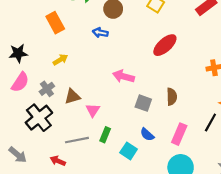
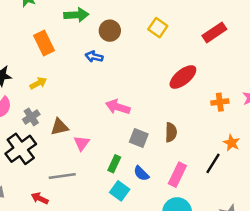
red ellipse: (165, 45) -> (183, 77), moved
yellow arrow: (60, 60) -> (38, 83), moved
green rectangle: (105, 135) -> (114, 164), moved

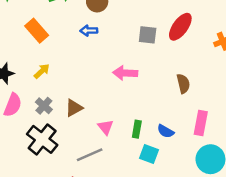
gray square: (139, 138) -> (148, 35), moved
pink triangle: (82, 143) -> (106, 127), moved

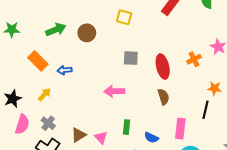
red ellipse: (180, 27) -> (163, 66), moved, turned -45
blue arrow: (89, 31) -> (65, 70), moved
brown triangle: (74, 108) -> (78, 135), moved
green rectangle: (137, 129) -> (126, 127), moved

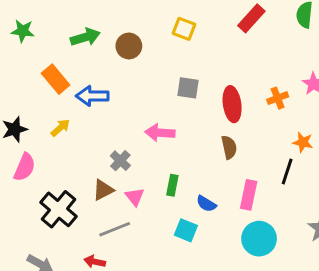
blue arrow: (65, 70) -> (92, 96), size x1.5
gray cross: (48, 123) -> (120, 161), moved

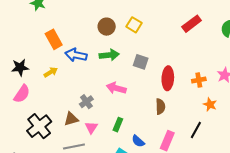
yellow square: (184, 29) -> (134, 25), moved
green arrow: (85, 37) -> (109, 55), moved
orange star: (303, 142) -> (210, 105), moved

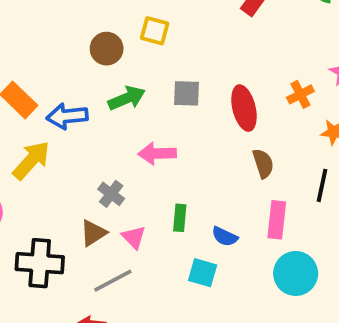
yellow arrow: (51, 72) -> (31, 160), size x1.6
brown semicircle: (160, 107) -> (263, 163), moved
black cross: (39, 126) -> (40, 263), turned -30

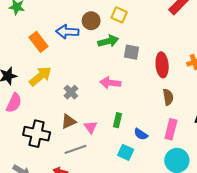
green arrow: (127, 98) -> (108, 41), moved
blue arrow: (67, 116) -> (67, 32), moved
gray cross: (111, 194) -> (71, 92), moved

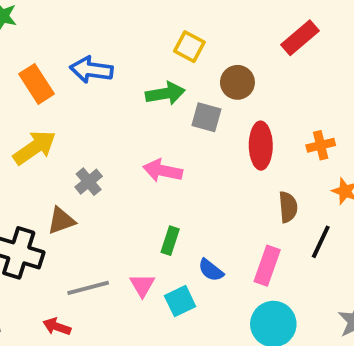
brown circle: (91, 21) -> (237, 82), moved
brown semicircle: (168, 97) -> (288, 207), moved
brown triangle: (69, 121) -> (61, 221), moved
pink triangle: (91, 127) -> (142, 285), moved
cyan square: (126, 152) -> (180, 301), turned 35

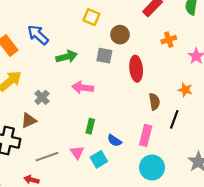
blue arrow: (91, 70) -> (38, 35), turned 40
green arrow: (165, 94) -> (67, 57), moved
orange cross: (321, 145) -> (169, 40), moved

